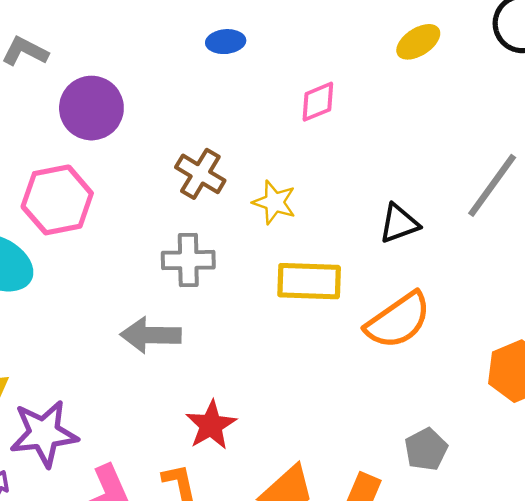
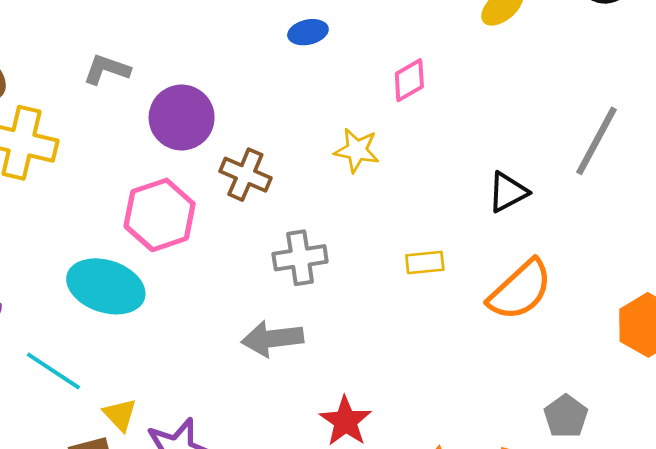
brown cross: (200, 174) -> (245, 175), moved
yellow star: (274, 202) -> (357, 150), moved
yellow rectangle: (309, 281) -> (425, 262), size x0.6

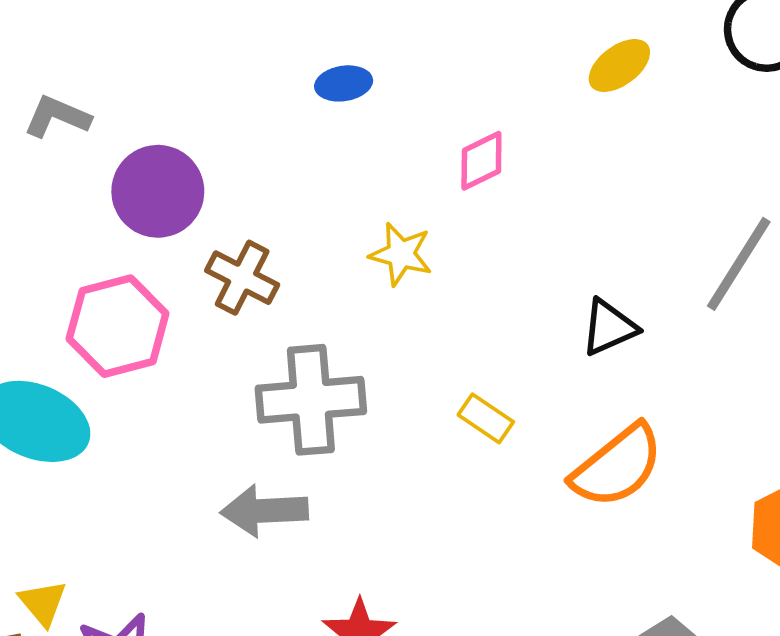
gray cross: (300, 258) -> (311, 400), size x1.4
yellow rectangle: (425, 262) -> (486, 418), turned 36

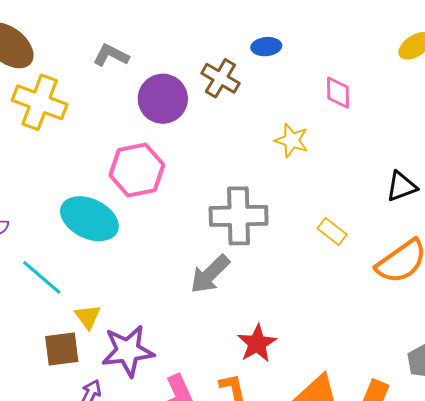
pink diamond: (481, 161) -> (338, 93), turned -68
brown cross: (242, 278) -> (220, 78), moved
gray arrow: (264, 511) -> (210, 274), turned -45

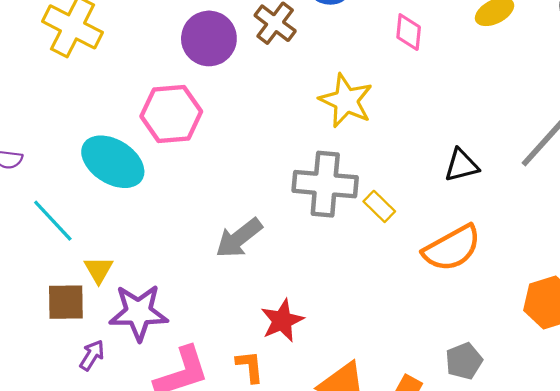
pink diamond: (338, 93) -> (409, 32), moved
yellow star: (292, 140) -> (346, 101), size x1.4
gray cross: (239, 216) -> (325, 184), moved

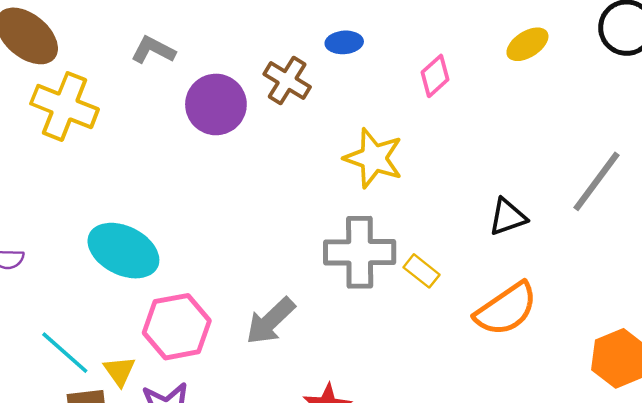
pink diamond: (409, 32) -> (435, 76), turned 48
pink hexagon: (171, 114) -> (177, 327), moved
cyan line: (53, 221) -> (65, 353), moved

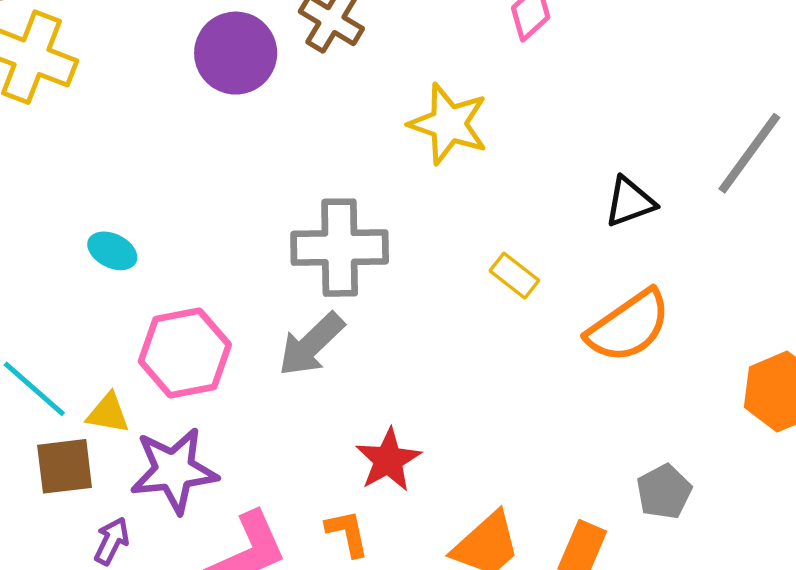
cyan ellipse: (123, 251) -> (112, 251), size x0.5
gray cross: (360, 252) -> (340, 248), moved
yellow triangle: (119, 371) -> (108, 413), turned -44

